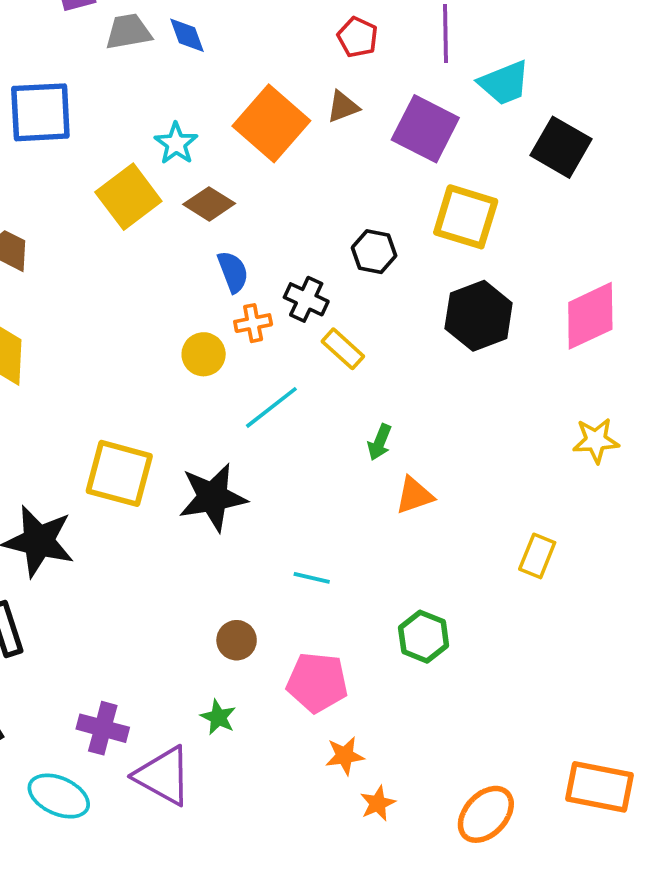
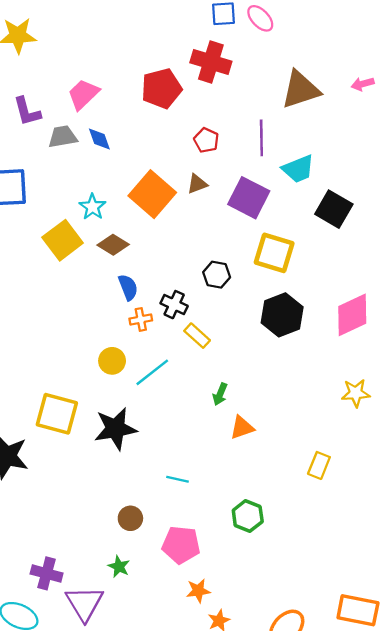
yellow circle: (204, 354) -> (112, 361), moved
purple triangle: (163, 776) -> (84, 603), turned 30

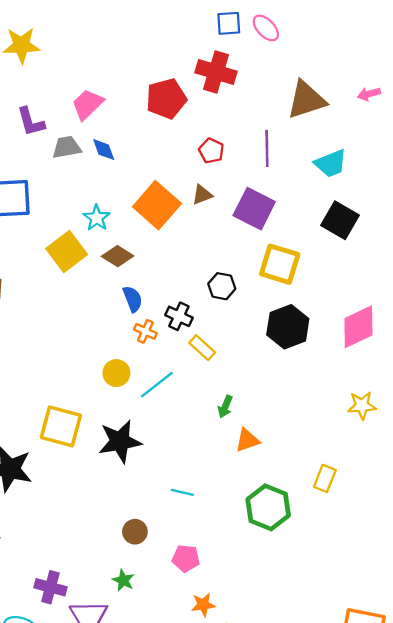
cyan trapezoid: (298, 169) -> (331, 163), moved
orange cross: (141, 319) -> (145, 331), turned 35
green hexagon: (248, 516) -> (268, 507), moved, size x1.4
pink pentagon: (181, 545) -> (186, 558), size x0.7

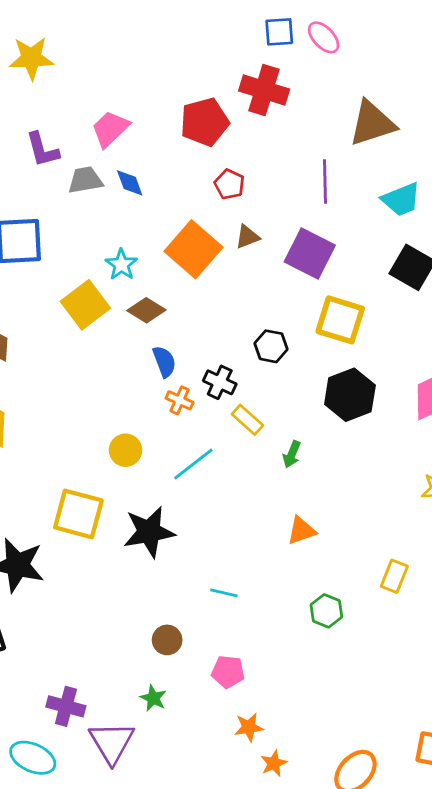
red pentagon: (211, 151) -> (229, 184), moved
yellow circle: (116, 373) -> (126, 450), moved
green arrow: (225, 407) -> (292, 454), moved
green hexagon: (268, 507) -> (326, 611), size x0.6

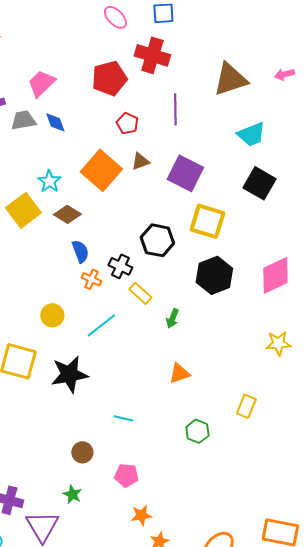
pink ellipse: (324, 37) -> (115, 17), moved
purple line: (325, 181) -> (175, 109), moved
black hexagon: (271, 346) -> (157, 240), size x1.4

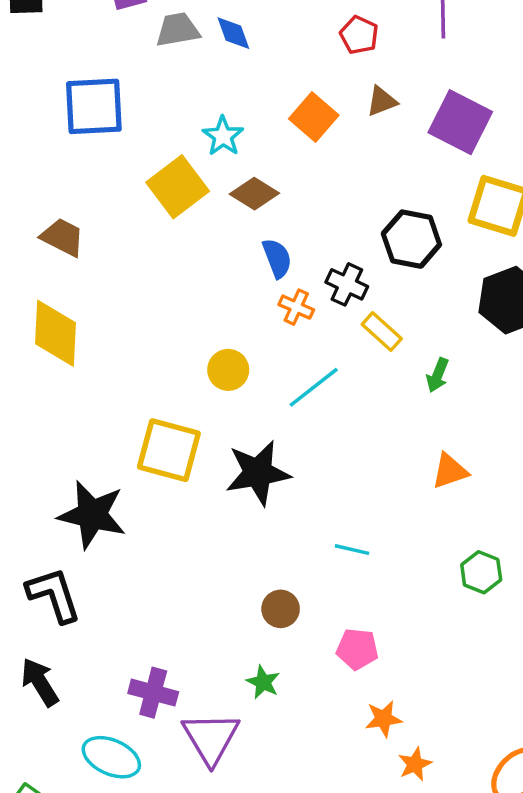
orange square: (101, 170) -> (314, 117), size x0.7

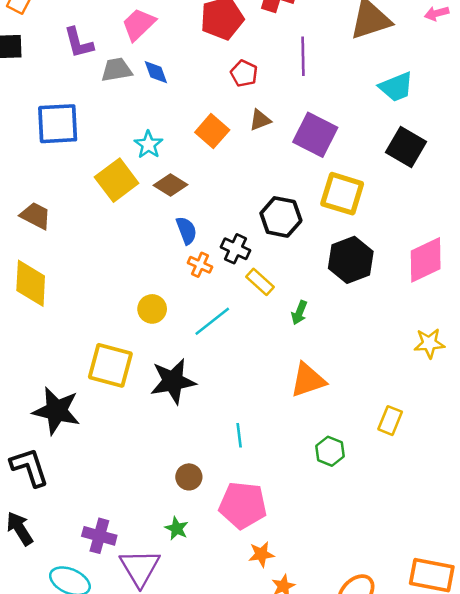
orange triangle: (450, 471) -> (308, 380), size x1.4
cyan line: (352, 550) -> (239, 435), turned 70
pink pentagon: (357, 649) -> (243, 505), size x1.6

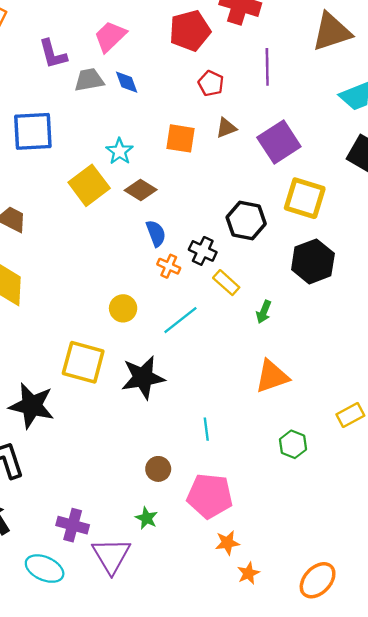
orange square: (212, 131) -> (180, 138), turned -32
purple square: (315, 135) -> (279, 142), turned 30
yellow rectangle: (390, 421) -> (350, 415), turned 40

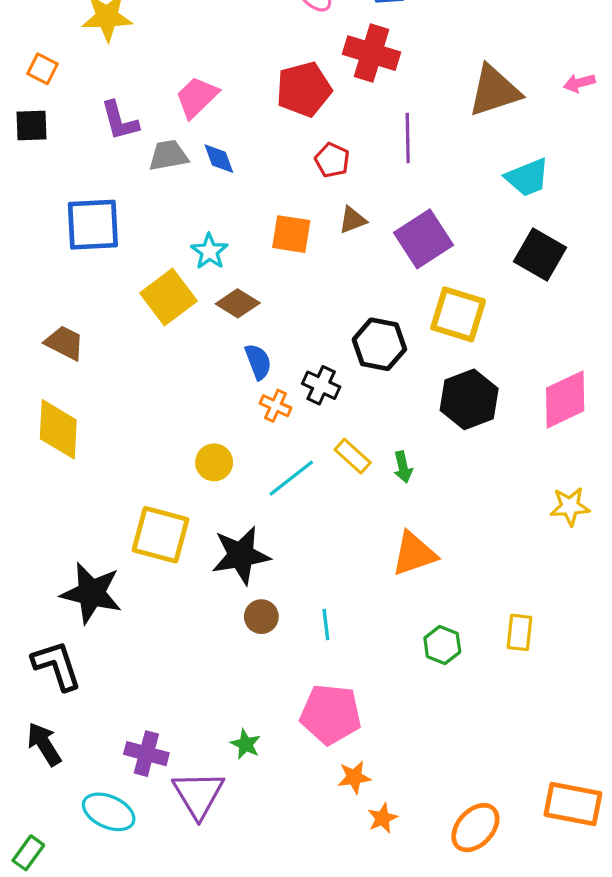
yellow rectangle: (226, 283) -> (353, 456), moved
green arrow: (264, 312) -> (403, 467), turned -35
yellow rectangle: (350, 415) -> (519, 632), moved, turned -56
brown circle: (158, 469) -> (261, 617), moved

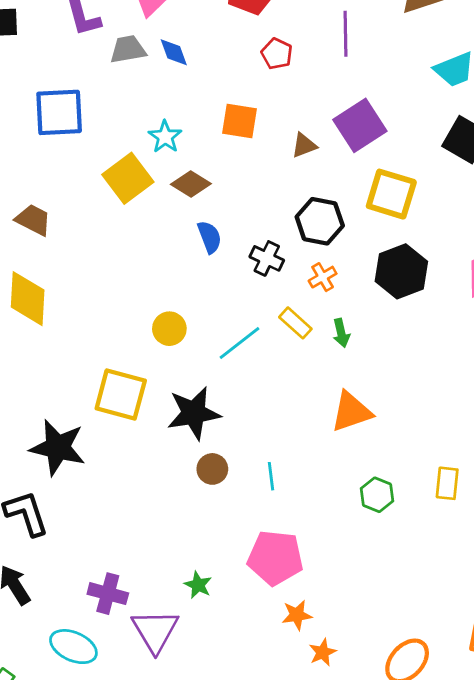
brown triangle: (353, 220) -> (304, 145), moved
orange cross: (275, 406) -> (323, 277), moved, turned 36

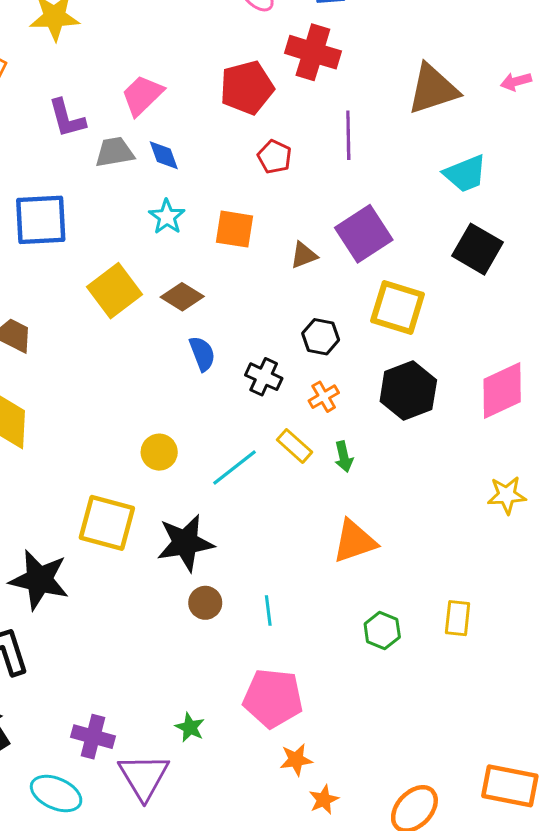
cyan star: (165, 137) -> (167, 217), moved
black hexagon: (320, 221) -> (321, 337), size x0.7

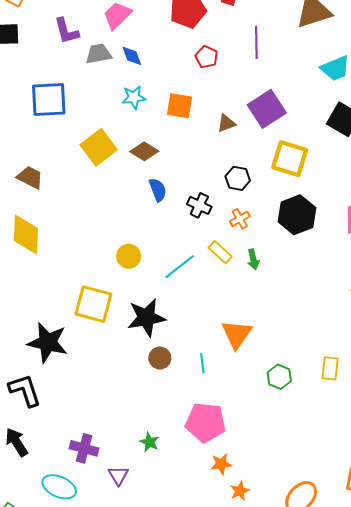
cyan star: (167, 217) -> (134, 97), turned 30
orange triangle: (354, 541) -> (237, 334), moved, turned -36
purple triangle: (144, 777) -> (118, 475), size x0.6

